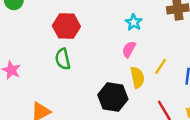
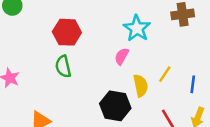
cyan star: (134, 22) -> (137, 28), size x1.5
pink semicircle: (129, 49) -> (122, 56), moved

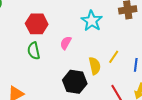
pink semicircle: (122, 56) -> (66, 43), moved

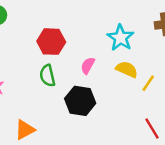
yellow semicircle: (95, 66) -> (127, 69), moved, turned -54
black hexagon: (75, 82) -> (80, 101), moved

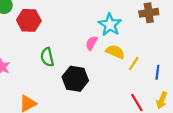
red hexagon: (51, 42) -> (29, 20), moved
pink semicircle: (88, 66) -> (92, 43), moved

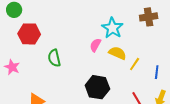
red hexagon: (29, 20) -> (29, 34), moved
black hexagon: (75, 79) -> (97, 87), moved

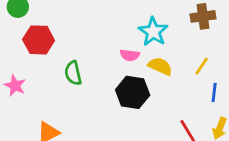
pink semicircle: (95, 45) -> (130, 55), turned -112
yellow line: (135, 64) -> (202, 66), moved
black hexagon: (97, 87) -> (133, 92), moved

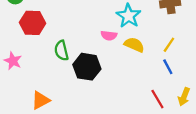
black hexagon: (133, 92) -> (87, 67), moved
blue line: (214, 92) -> (168, 67), moved, turned -35

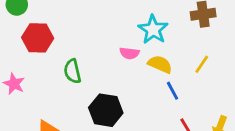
black hexagon: (87, 67) -> (106, 110), moved
blue line: (168, 67) -> (173, 91), moved

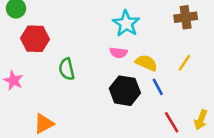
cyan star: (153, 30) -> (126, 24), moved
black hexagon: (106, 110) -> (125, 91), moved

